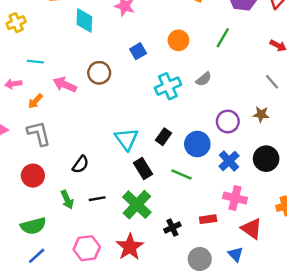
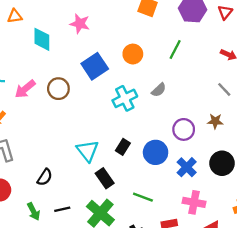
blue square: (138, 51) -> (95, 66), size x1.6
pink arrow: (65, 85) -> (25, 89), moved, turned -60
green line: (181, 174) -> (143, 197), moved

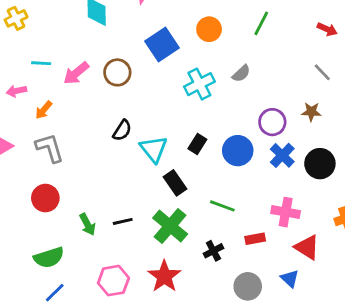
blue cross: (187, 167) -> (282, 155), moved
black semicircle: (45, 177) -> (122, 130), moved

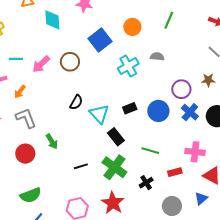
gray semicircle: (241, 73) -> (157, 57), turned -128
black rectangle: (197, 144) -> (130, 108), turned 40
green arrow: (87, 224) -> (52, 141), moved
blue triangle: (290, 279) -> (201, 198), turned 40

